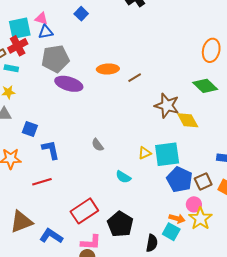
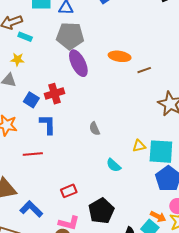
red cross: (18, 46) -> (55, 94), moved
purple ellipse: (69, 84) -> (78, 63), turned 36
red rectangle: (84, 211) -> (69, 191), size x0.6

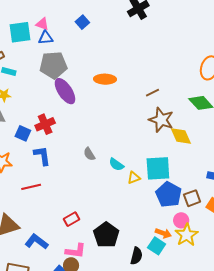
brown line: (144, 70) -> (153, 93), moved
yellow triangle: (139, 146) -> (134, 178), moved
cyan semicircle: (114, 165) -> (116, 164), moved

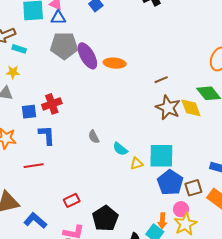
purple ellipse: (65, 91) -> (87, 56), moved
blue square: (23, 133) -> (29, 112), turned -35
yellow diamond: (181, 136) -> (191, 108), moved
orange arrow: (163, 233) -> (162, 221), turned 70

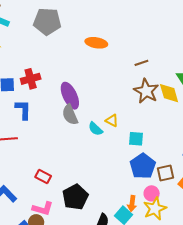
purple ellipse: (87, 56) -> (70, 96), moved
gray semicircle: (94, 137) -> (70, 115), size x1.5
cyan square: (161, 156) -> (136, 139), size x0.6
yellow triangle: (137, 163) -> (112, 121), moved, turned 40
red rectangle: (72, 200) -> (43, 177), turned 49

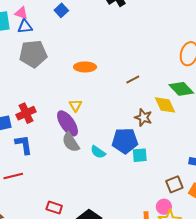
brown star: (146, 91) -> (143, 117), moved, size x0.7
yellow triangle: (112, 121) -> (75, 105), moved, turned 40
blue pentagon: (143, 166) -> (125, 141), moved, turned -30

